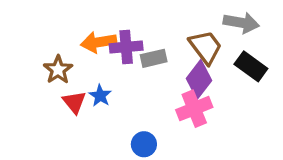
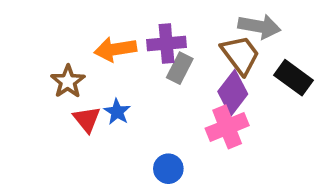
gray arrow: (241, 23) -> (259, 26), moved
purple cross: (126, 47) -> (166, 44), moved
gray rectangle: (154, 58) -> (180, 68), turned -50

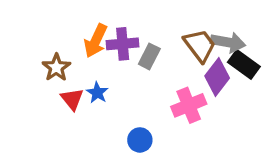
gray arrow: (259, 26) -> (228, 42), moved
purple cross: (166, 44) -> (123, 44), moved
orange arrow: (115, 49) -> (96, 41), turned -56
purple diamond: (233, 93) -> (217, 77), moved

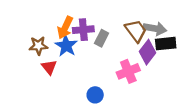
black rectangle: (244, 64) -> (166, 44), turned -42
brown star: (56, 67) -> (38, 46), turned 30
blue star: (97, 93) -> (66, 46), moved, size x1.5

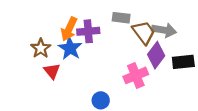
gray rectangle: (102, 38) -> (121, 18), moved, turned 70
black rectangle: (166, 44) -> (183, 62), moved
brown star: (38, 46) -> (41, 48), turned -30

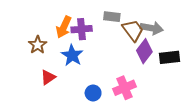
blue star: (70, 48) -> (72, 55), moved
red triangle: (52, 71) -> (48, 77), moved, turned 35
pink cross: (136, 75) -> (124, 88), moved

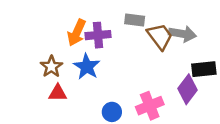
brown star: (38, 45) -> (51, 67), moved
purple diamond: (144, 51) -> (187, 89), moved
red triangle: (48, 77) -> (58, 93), turned 35

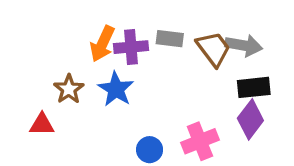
gray rectangle: (135, 20) -> (170, 39), moved
black rectangle: (204, 69) -> (254, 87), moved
red triangle: (58, 93) -> (42, 124), moved

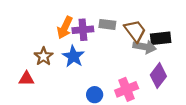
gray arrow: (244, 45) -> (145, 47), moved
black rectangle: (254, 87) -> (161, 38), moved

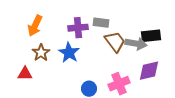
orange arrow: (65, 28) -> (35, 26), moved
brown trapezoid: (135, 31) -> (115, 42), moved
purple diamond: (158, 76) -> (149, 71), turned 40

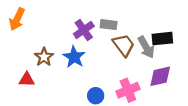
orange arrow: (35, 26) -> (17, 19), moved
purple cross: (78, 28) -> (84, 30), turned -30
gray arrow: (136, 44) -> (146, 47), turned 50

